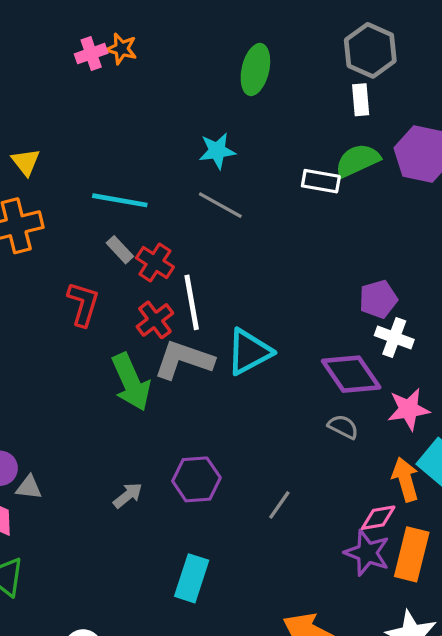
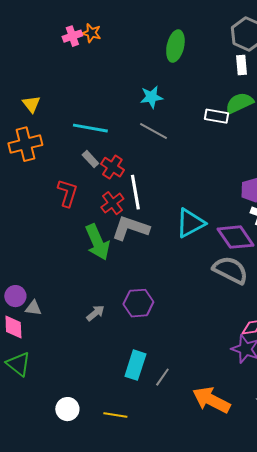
cyan triangle: (249, 352) -> (190, 223), moved
gray semicircle: (343, 427) -> (230, 270), size x1.8
gray line: (279, 505) -> (162, 377), moved

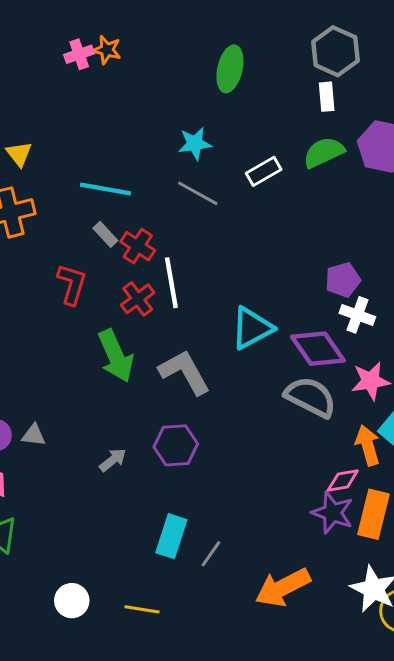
white rectangle: (216, 116) -> (264, 171), moved, turned -40
gray L-shape: (130, 228) -> (185, 372), moved, turned 42
gray triangle: (33, 308) -> (34, 435), moved
orange arrow: (211, 400) -> (283, 587), turned -54

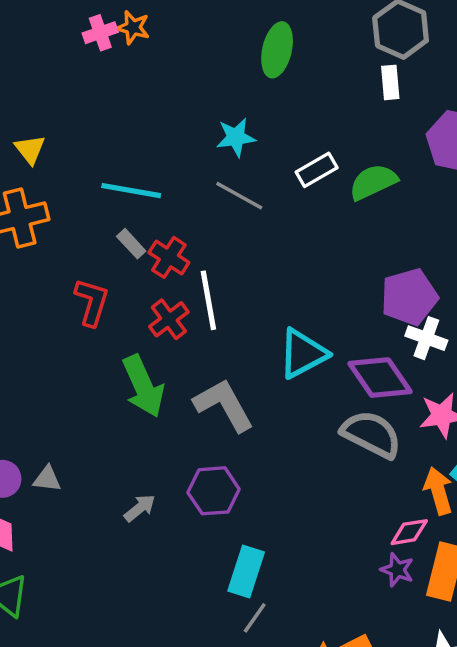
green semicircle: (324, 152) -> (373, 182), moved
purple pentagon: (343, 280) -> (409, 297), size x1.4
purple star: (333, 513) -> (397, 570), size x0.7
cyan rectangle: (171, 536) -> (246, 572), moved

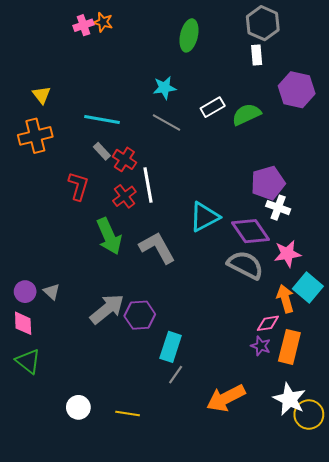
gray triangle: (47, 479) -> (52, 292), turned 36
purple hexagon: (214, 491) -> (140, 315), moved
gray arrow: (140, 508) -> (107, 309), size x1.8

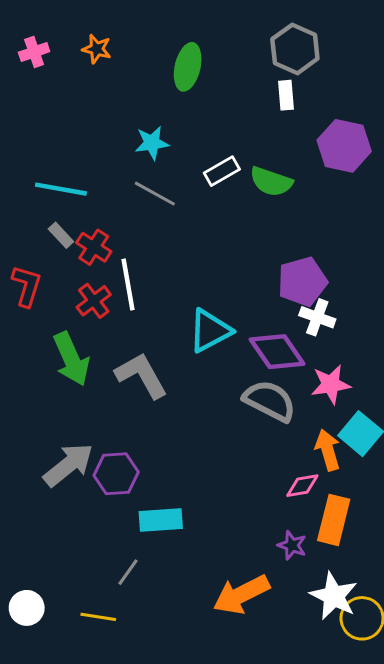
orange star: (103, 22) -> (97, 49), moved
green semicircle: (246, 114) -> (271, 182), turned -136
purple star: (261, 346) -> (292, 545), moved
cyan rectangle: (171, 347) -> (161, 520), turned 68
gray line: (176, 375) -> (128, 572), moved

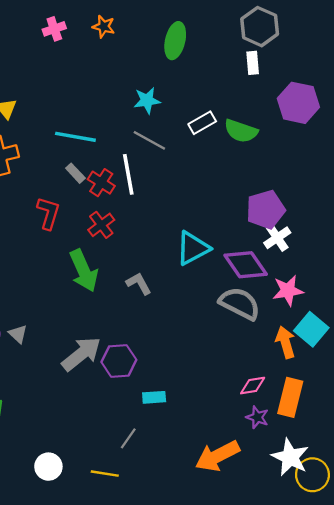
white line: (128, 284) -> (128, 174), moved
white cross: (317, 317) -> (277, 238), turned 36
gray L-shape: (141, 375) -> (139, 284), size x0.6
pink diamond: (302, 486) -> (253, 386), moved
cyan rectangle: (161, 520) -> (154, 397), size x0.7

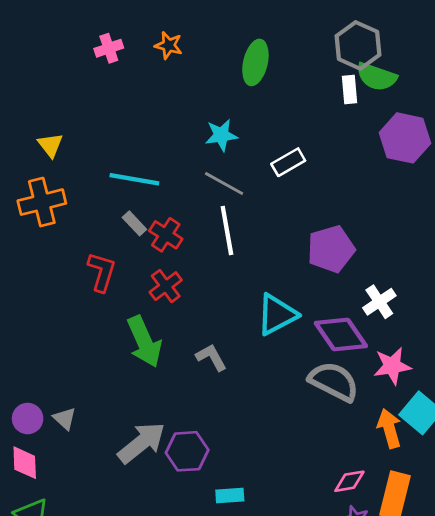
green semicircle: (241, 131) -> (377, 77), moved
white line: (128, 174) -> (227, 231), moved
purple pentagon: (266, 210) -> (331, 249), moved

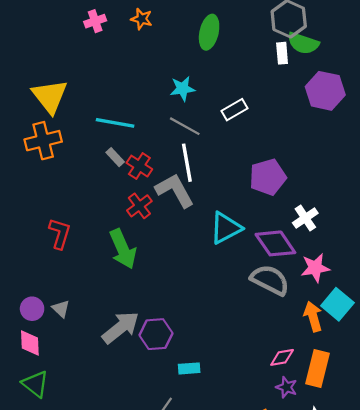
yellow triangle: (50, 145) -> (50, 96), size x1.8
red L-shape: (102, 272) -> (60, 233), moved
gray L-shape: (211, 357) -> (175, 190), moved, size x1.6

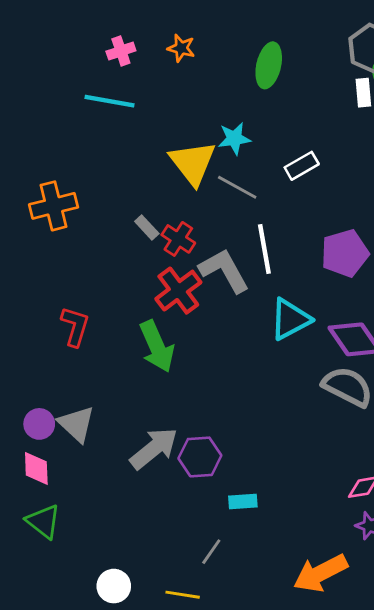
yellow triangle: (50, 96) -> (193, 163), moved
cyan line: (115, 123) -> (109, 101), moved
white line: (187, 163) -> (264, 249), moved
red cross: (139, 206) -> (178, 291), size x1.4
gray triangle: (61, 309) -> (76, 424), size x1.6

